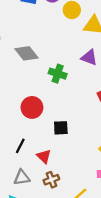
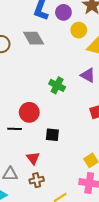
gray diamond: (26, 53) -> (34, 38), moved
black line: (20, 146) -> (15, 129), moved, turned 56

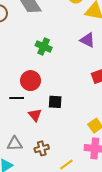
green cross: (57, 85) -> (44, 46), moved
red triangle: (33, 158) -> (35, 115), moved

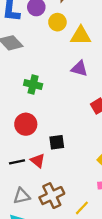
black line: (17, 98) -> (17, 162), moved
brown cross: (42, 148) -> (52, 196), size x1.5

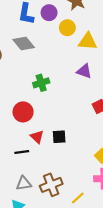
green cross: (33, 85) -> (41, 83), turned -35
red circle: (26, 124) -> (23, 112), moved
red triangle: (38, 161) -> (37, 137), moved

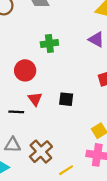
black square: (59, 137) -> (66, 99), moved
brown cross: (51, 185) -> (41, 152), turned -30

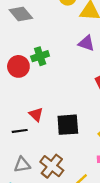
red circle: (25, 70) -> (18, 66), moved
black square: (66, 99) -> (68, 125), moved, size x1.5

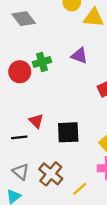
purple triangle: (86, 43) -> (79, 56), moved
gray triangle: (22, 165) -> (21, 172), turned 48

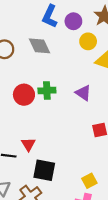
black square: (68, 132) -> (44, 170), moved

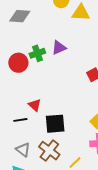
gray diamond: (39, 46) -> (20, 16), turned -45
purple triangle: (83, 93) -> (59, 48), moved, turned -42

